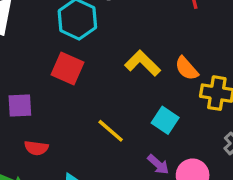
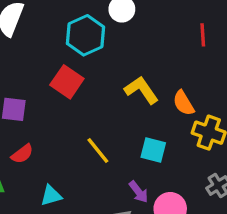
cyan square: (165, 120) -> (153, 150), turned -30
red semicircle: (36, 148) -> (22, 154), turned -55

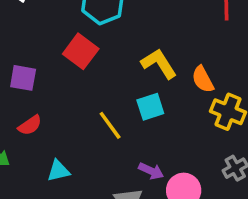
cyan square: (153, 150) -> (150, 107), moved, turned -35
purple arrow: (139, 192) -> (151, 171), turned -30

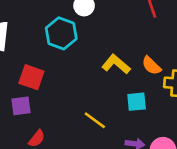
red square: (81, 51) -> (31, 77), moved
cyan square: (150, 107) -> (137, 102), moved, turned 30

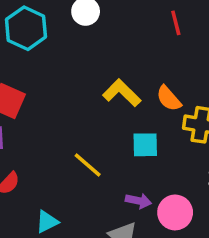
cyan hexagon: (61, 33) -> (26, 28), moved

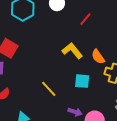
red line: (176, 23) -> (85, 19), moved, turned 48

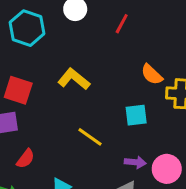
yellow L-shape: (72, 51) -> (74, 79), moved

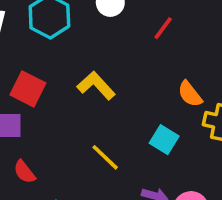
cyan square: (136, 115) -> (164, 140), turned 30
red semicircle: (26, 159) -> (24, 172), turned 96

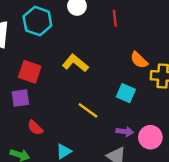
red line: (163, 28) -> (115, 18), turned -35

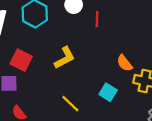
red line: (115, 18) -> (97, 19), moved
yellow L-shape: (75, 63) -> (65, 58), turned 105

